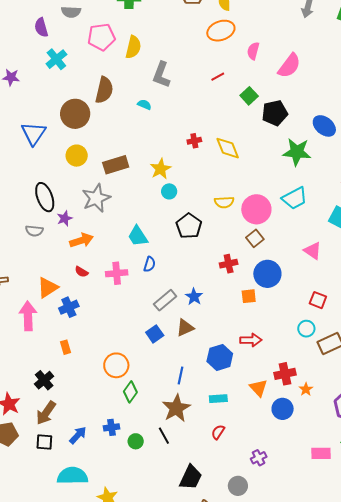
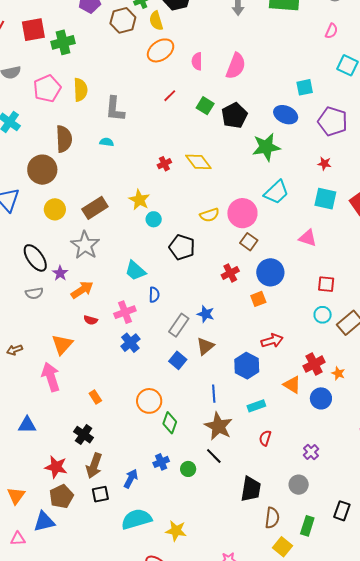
blue cross: (69, 307) -> (130, 343), moved

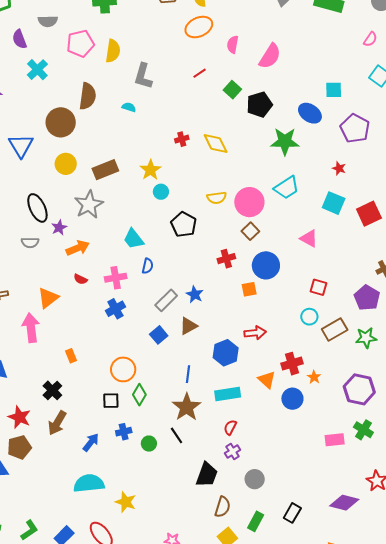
cyan rectangle: (256, 406) -> (228, 394), size x1.4
purple cross: (311, 452) -> (233, 452), moved
black square: (100, 494) -> (111, 401), moved

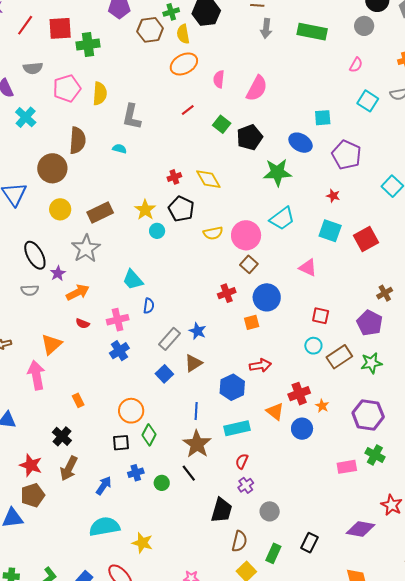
black pentagon: (184, 224) -> (181, 209), moved

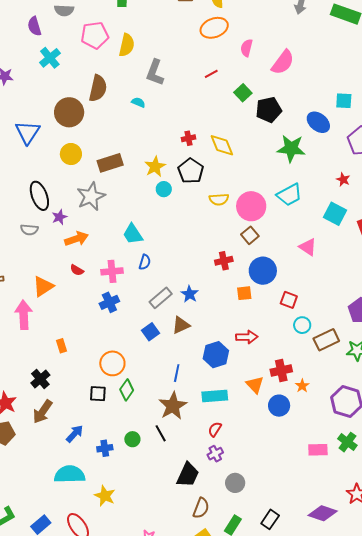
red square: (321, 316) -> (289, 300), moved
blue cross: (136, 473) -> (105, 448), moved

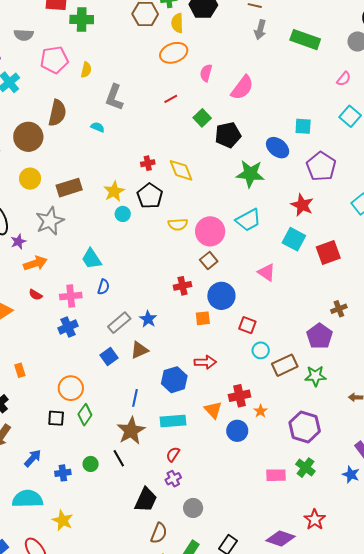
yellow semicircle: (127, 45) -> (86, 70), size x0.7
red star: (343, 180) -> (302, 205), size x1.6

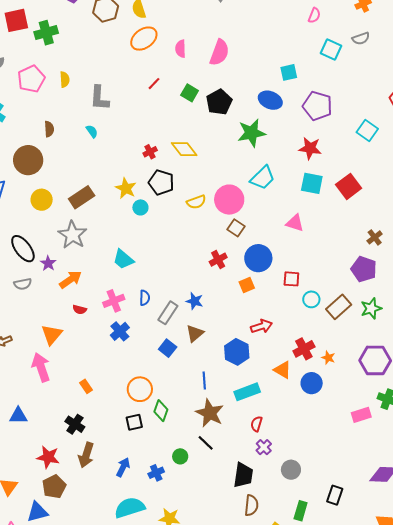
brown semicircle: (57, 113) -> (49, 129), size x0.6
cyan semicircle: (98, 127) -> (92, 131), turned 48
blue semicircle: (103, 287) -> (145, 298), moved
brown semicircle: (159, 533) -> (251, 505), moved

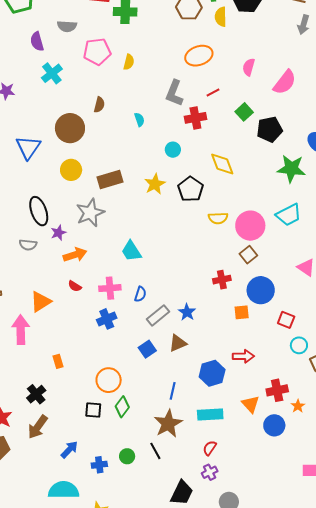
orange ellipse: (144, 39) -> (199, 56), moved
gray L-shape: (99, 98) -> (174, 93), moved
red cross: (150, 152) -> (195, 118), moved, size x1.5
cyan circle: (140, 207) -> (173, 150), moved

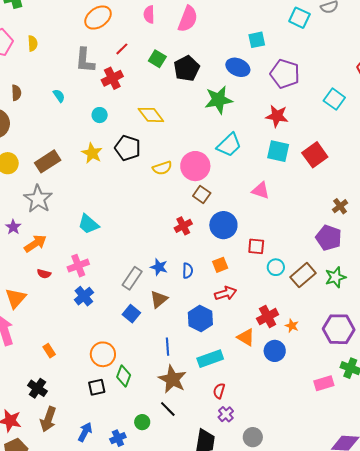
blue semicircle: (140, 294) -> (188, 271), moved
orange square: (242, 312) -> (220, 265), moved

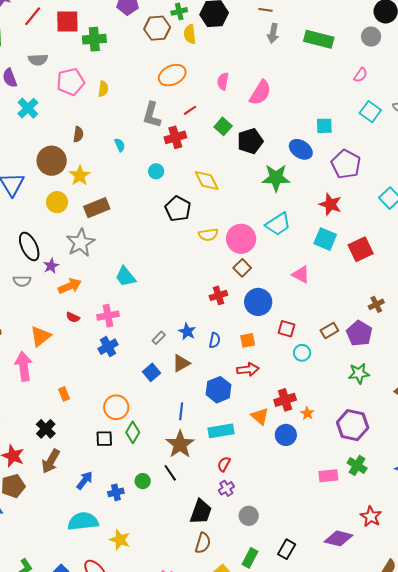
yellow star: (92, 153) -> (80, 176), moved
brown rectangle: (303, 275) -> (329, 330), moved, size x0.7
gray rectangle: (132, 278) -> (159, 338), size x0.6

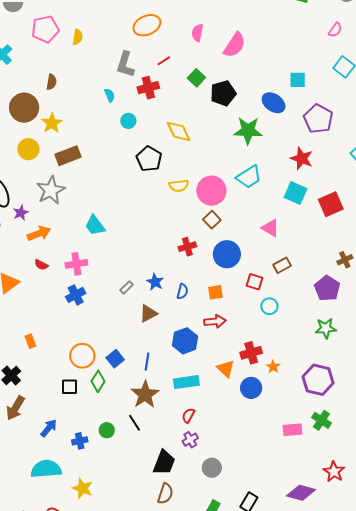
cyan semicircle: (120, 145) -> (110, 95), moved
brown rectangle: (329, 330) -> (282, 265), moved
blue square: (152, 372) -> (115, 359), moved

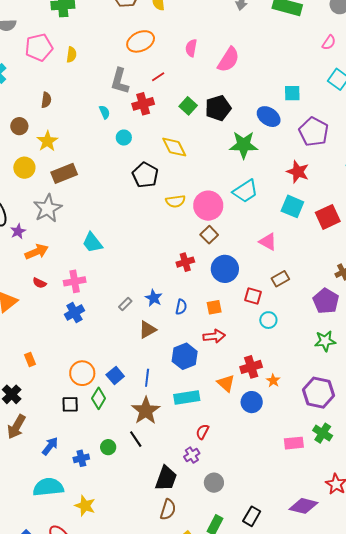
green square: (196, 78) -> (188, 106), moved
brown circle: (24, 108) -> (19, 126), size x0.6
red semicircle: (188, 415) -> (202, 432), moved

